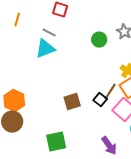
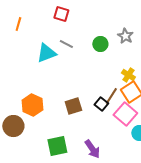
gray line: (49, 33) -> (66, 44), moved
orange hexagon: (14, 101) -> (32, 105), moved
purple arrow: (109, 146) -> (92, 149), moved

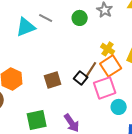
pink square: (125, 114) -> (105, 88), turned 30

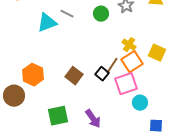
brown square: (53, 80) -> (74, 76), turned -36

